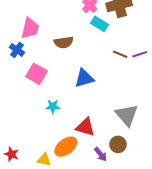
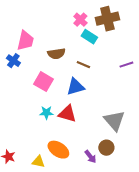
brown line: (120, 54) -> (83, 65), moved
pink square: (37, 74) -> (43, 82), moved
red triangle: (85, 127) -> (67, 114), moved
orange ellipse: (66, 147) -> (58, 150), turned 70

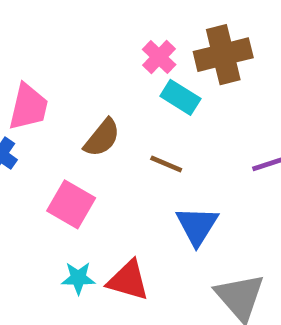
brown semicircle: (56, 54) -> (102, 138), turned -42
blue triangle: (75, 87) -> (197, 226), moved, turned -42

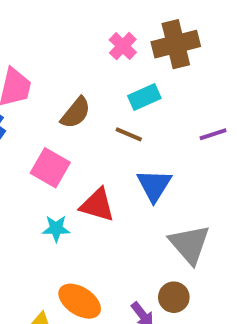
cyan rectangle: (180, 97) -> (144, 97), moved, turned -56
red triangle: (128, 280) -> (97, 205), moved

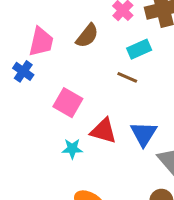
brown semicircle: (76, 113) -> (87, 36), moved
blue triangle: (154, 185) -> (144, 134), moved

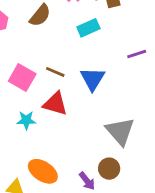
brown line: (127, 77) -> (55, 72), moved
blue triangle: (144, 134) -> (93, 79), moved

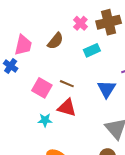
blue triangle: (93, 79) -> (106, 89), moved

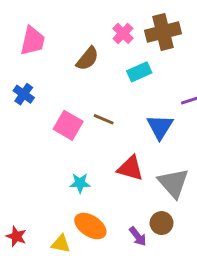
pink trapezoid: (23, 45) -> (33, 41), moved
red triangle: (67, 108) -> (130, 168), moved
cyan star: (45, 120) -> (80, 183), moved

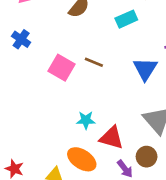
red triangle: (130, 168) -> (111, 138), moved
cyan star: (80, 183) -> (86, 120), moved

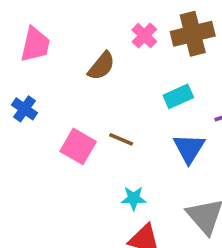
cyan rectangle: (126, 19) -> (178, 96), moved
cyan star: (86, 120) -> (134, 198), moved

